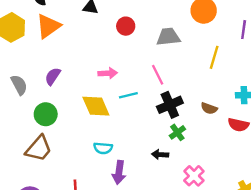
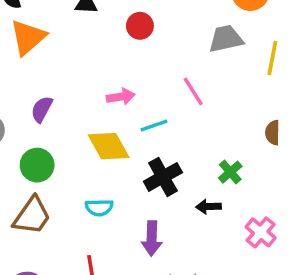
gray trapezoid: (168, 37) -> (226, 39), moved
black cross: (170, 105) -> (163, 177), moved
brown semicircle: (209, 108) -> (273, 133), turned 77
cyan semicircle: (103, 148) -> (99, 208), moved

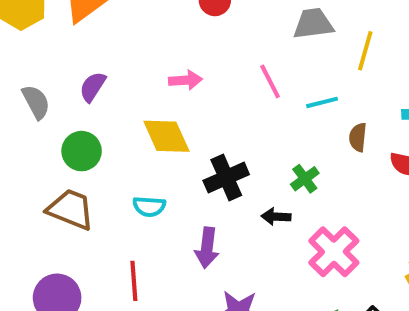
cyan line: (154, 125) -> (322, 102), moved
brown trapezoid: (32, 216) -> (71, 209), turned -108
pink cross: (261, 232) -> (334, 252), size x1.4

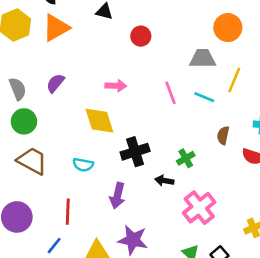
cyan line: (322, 102) -> (204, 97), moved, turned 30
green circle: (82, 151) -> (24, 121), moved

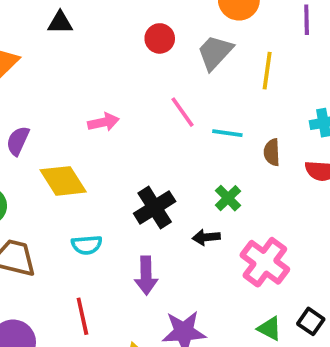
red circle: (141, 36) -> (160, 38), moved
gray trapezoid: (203, 59) -> (215, 52), turned -32
cyan line: (204, 97) -> (227, 133), moved
yellow diamond: (99, 121) -> (63, 181), moved

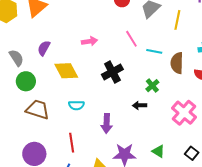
brown semicircle: (272, 152) -> (177, 63), size x1.5
black cross: (155, 207) -> (112, 72), moved
pink cross: (265, 262) -> (184, 113), moved
green triangle: (270, 329) -> (158, 151), moved

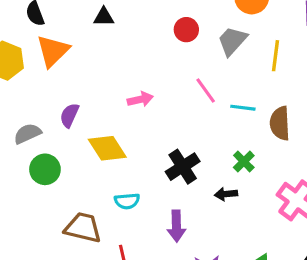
gray semicircle: (16, 58) -> (27, 134), turned -78
black cross: (112, 72) -> (183, 167), moved
brown trapezoid: (38, 110) -> (83, 228), moved

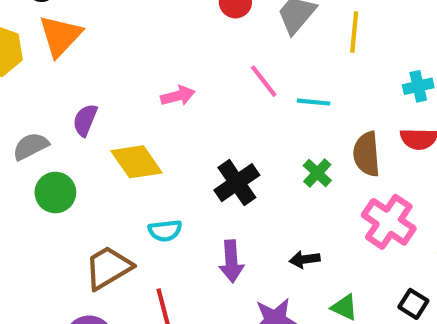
brown semicircle: (280, 123) -> (367, 154), moved
black arrow: (226, 194) -> (305, 259), moved
brown trapezoid: (83, 228) -> (108, 268), turned -42

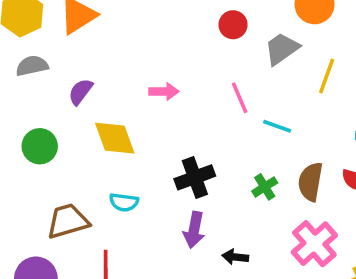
gray semicircle: (31, 146) -> (32, 66), moved
purple arrow: (231, 261) -> (194, 230), moved

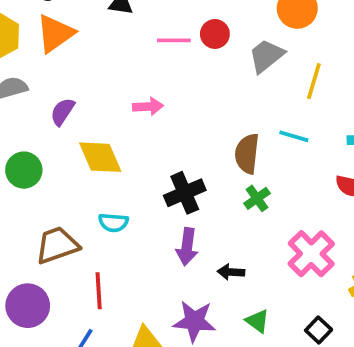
pink line: (240, 98) -> (174, 40), moved, turned -64
cyan line: (277, 126) -> (294, 136), moved
brown semicircle: (311, 182) -> (247, 154), moved

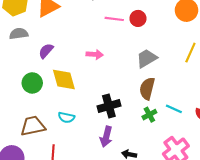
gray trapezoid: (266, 56) -> (147, 58), moved
cyan line: (294, 136) -> (174, 109), moved
green circle: (24, 170) -> (32, 83), moved

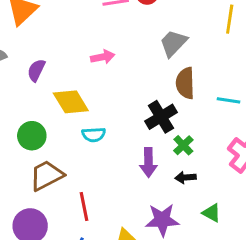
green circle: (32, 83) -> (32, 136), moved
black cross: (109, 106) -> (161, 117), moved
green cross: (149, 115) -> (183, 145), moved
cyan semicircle: (66, 117) -> (94, 135), moved

